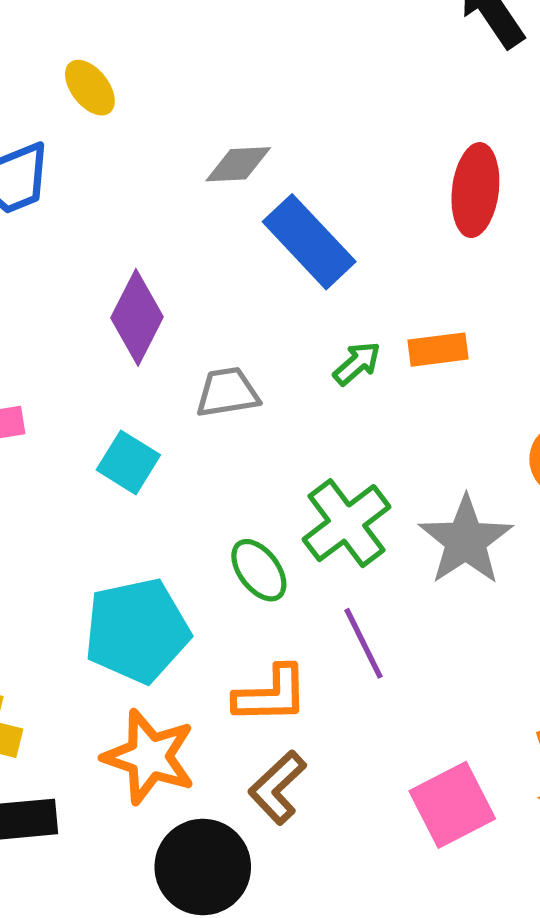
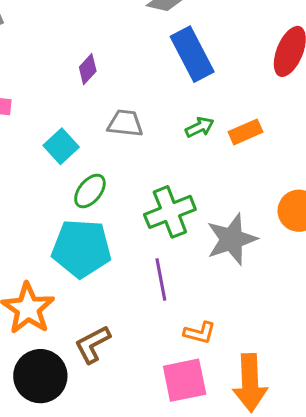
purple diamond: (137, 317) -> (88, 69), size x0.6
orange rectangle: (438, 350) -> (245, 132), turned -32
green ellipse: (259, 570) -> (90, 191), moved, turned 60
cyan pentagon: (137, 631) -> (81, 248), moved
orange L-shape: (271, 695) -> (200, 333), moved, size x0.7

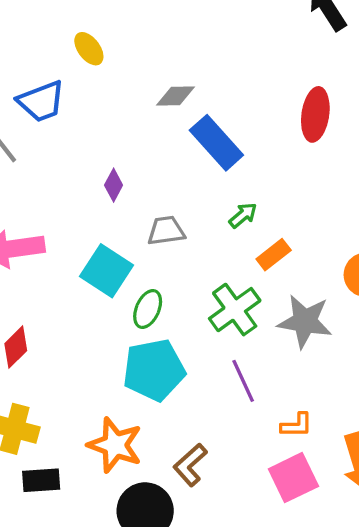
orange rectangle: (245, 132) -> (274, 255), moved
cyan square: (61, 146) -> (107, 271), size x1.4
gray star: (232, 239) -> (305, 321), turned -30

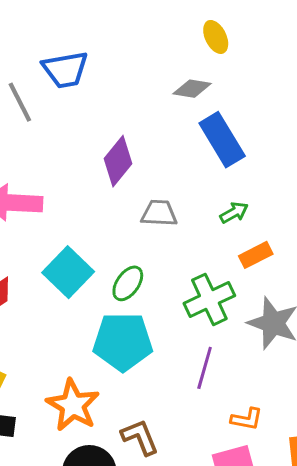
yellow ellipse: (89, 49) -> (216, 37), moved
purple diamond: (114, 185) -> (118, 161), size x1.6
cyan square: (107, 271) -> (68, 272), moved
purple line: (243, 381) -> (205, 368), turned 30
brown L-shape: (190, 465) -> (140, 437), turned 99

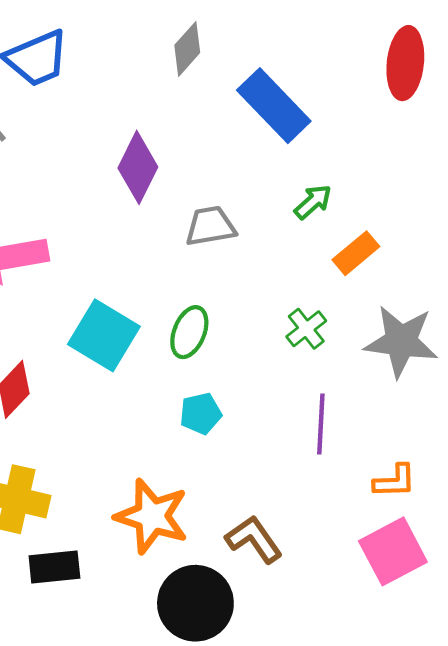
gray diamond: (192, 89) -> (187, 49), moved, turned -45
green cross: (209, 299) -> (306, 329), size x0.6
cyan pentagon: (123, 342) -> (201, 414), size x0.5

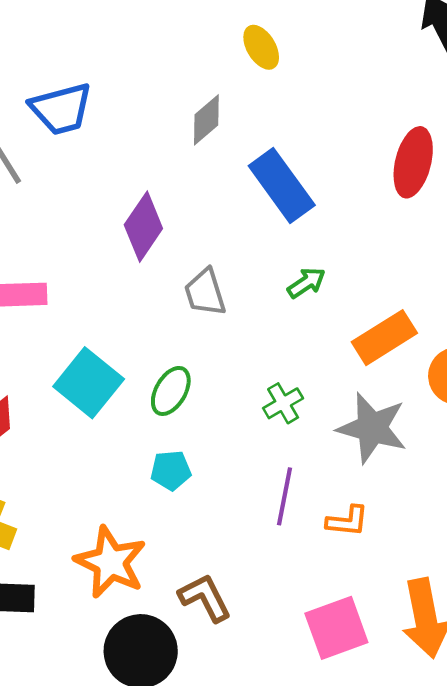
gray trapezoid: (210, 226) -> (205, 292), turned -105
orange rectangle: (356, 253) -> (384, 338), moved, size x1.4
orange L-shape: (395, 481) -> (347, 521), moved

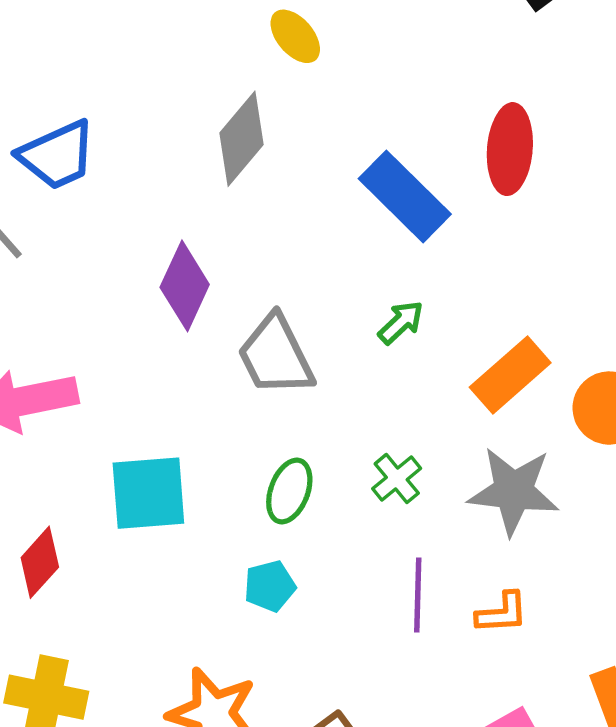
gray diamond: (206, 120) -> (242, 139), size x1.4
blue rectangle: (282, 186) -> (405, 196), moved
gray trapezoid: (205, 292) -> (276, 356), size x1.4
cyan square: (89, 383) -> (148, 493), turned -34
green ellipse: (171, 391) -> (289, 491), moved

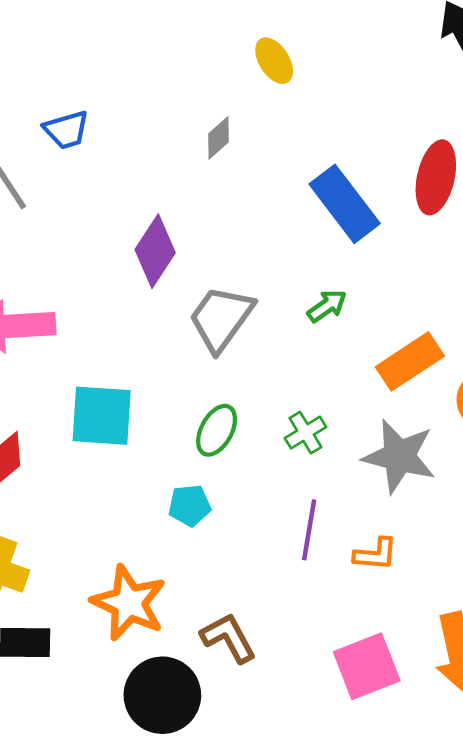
gray diamond: (242, 139) -> (219, 138), size x0.6
blue trapezoid: (57, 155) -> (66, 130), size x0.7
gray trapezoid: (276, 356) -> (221, 318), turned 54

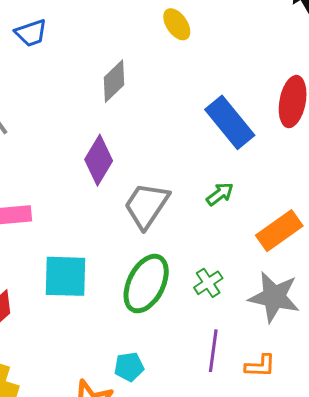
blue trapezoid: (66, 130) -> (31, 33), moved
gray diamond: (219, 138) -> (114, 81), moved, size x1.4
green ellipse: (217, 430) -> (146, 284), size x1.6
cyan pentagon: (190, 505) -> (129, 367), moved

